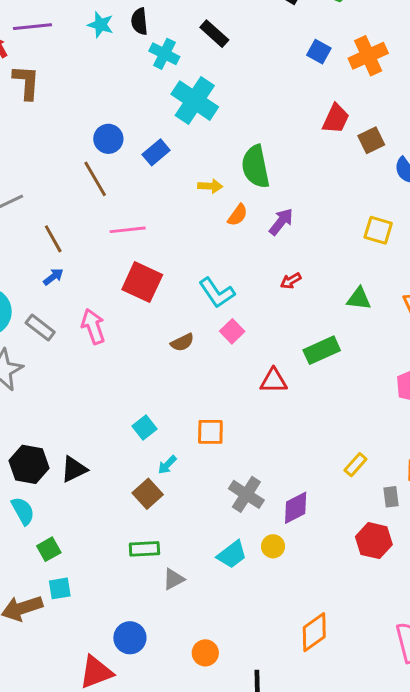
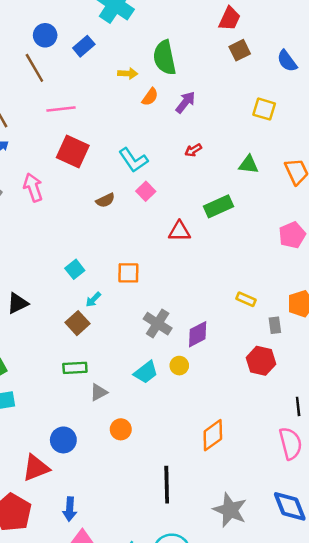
brown square: (371, 140) -> (240, 50), moved
yellow rectangle: (355, 465) -> (246, 299), turned 72
orange circle: (205, 653) -> (121, 429), moved

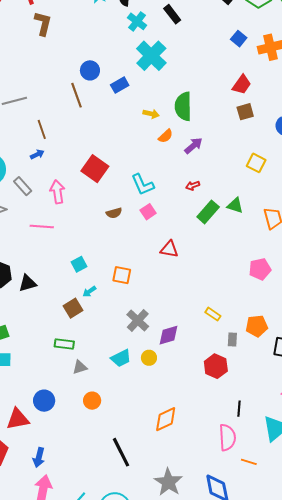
pink line: (61, 109) -> (42, 226), moved
green rectangle: (218, 206) -> (208, 212), moved, turned -35
black line: (167, 485) -> (121, 452), turned -36

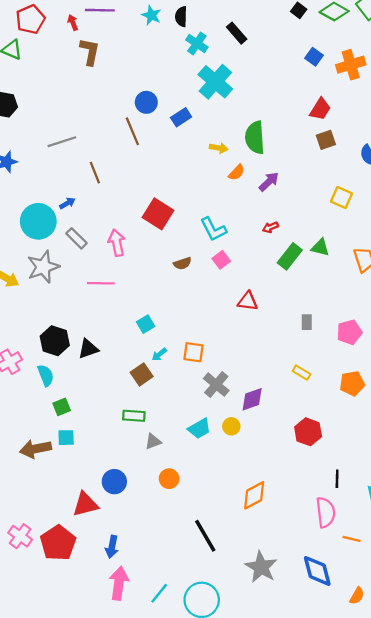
blue arrow: (37, 154) -> (67, 203), moved
pink pentagon: (260, 269) -> (349, 332), moved
orange square: (122, 275) -> (193, 352), moved
gray rectangle: (232, 339) -> (307, 322), moved

